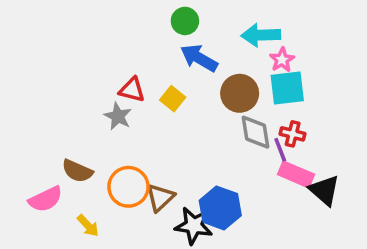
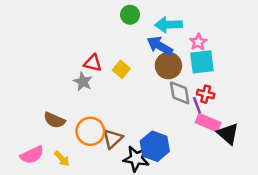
cyan arrow: (261, 35) -> (168, 25), moved
blue arrow: (199, 58) -> (160, 46), moved
pink semicircle: (46, 199) -> (32, 155), moved

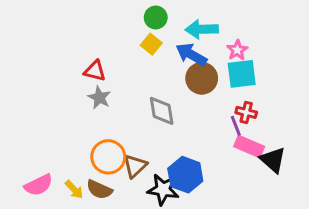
red triangle: (93, 63) -> (95, 71), moved
yellow square: (121, 69) -> (151, 44), moved
gray diamond: (180, 93) -> (162, 111), moved
brown semicircle: (54, 120) -> (99, 189), moved

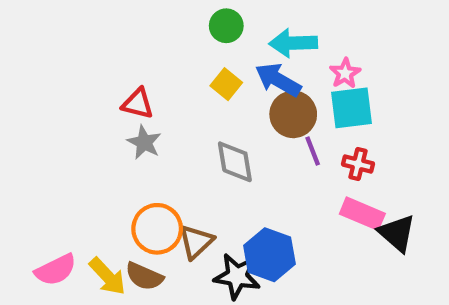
yellow square: (151, 44) -> (226, 84), moved
purple line: (236, 126) -> (313, 151), moved
yellow arrow: (74, 189) -> (107, 276), size x1.4

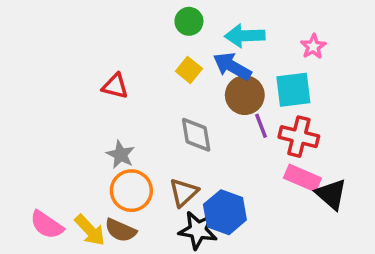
pink star: (345, 73) -> (313, 47), moved
gray star: (144, 142) -> (121, 155), moved
red cross: (358, 164) -> (299, 137), size x1.5
brown triangle: (196, 242) -> (184, 192), moved
pink semicircle: (56, 270) -> (47, 225), turned 60

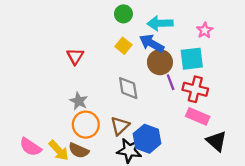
red triangle: (115, 86) -> (75, 56), turned 48
black triangle: (331, 194) -> (216, 141), moved

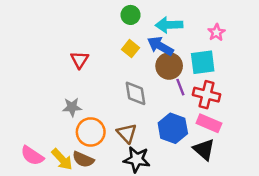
gray star: (79, 101) -> (72, 107), moved, turned -30
brown triangle: (120, 126) -> (127, 133), turned -30
blue hexagon: (147, 139) -> (173, 128), moved
black triangle: (216, 141) -> (204, 149), moved

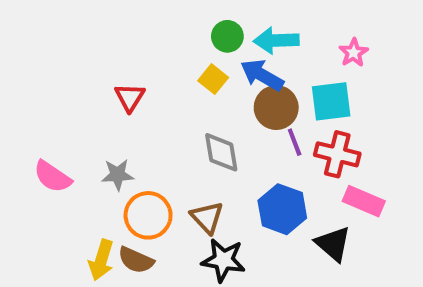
green circle: (131, 15) -> (227, 36), moved
pink rectangle: (209, 123) -> (364, 201), moved
pink semicircle: (32, 156) -> (52, 177), moved
yellow arrow: (62, 159) -> (101, 260), turned 60

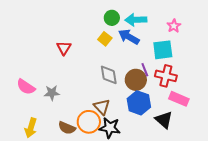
brown circle: (276, 108) -> (136, 80), moved
gray star: (118, 175) -> (52, 93), moved
orange circle: (148, 215) -> (89, 122), moved
yellow arrow: (101, 260) -> (31, 128), moved

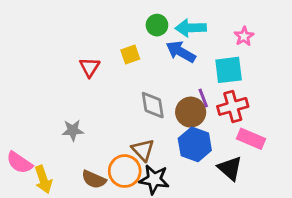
yellow square: (105, 39) -> (130, 55), moved, turned 32
red cross: (166, 76) -> (233, 106), turned -30
pink semicircle: (26, 87) -> (19, 163), moved
yellow arrow: (31, 128) -> (43, 179), turned -36

